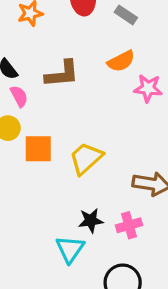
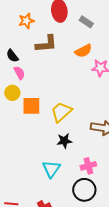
brown L-shape: (62, 74) -> (46, 44), moved
black star: (91, 220) -> (64, 141), moved
pink cross: (129, 225) -> (88, 166), moved

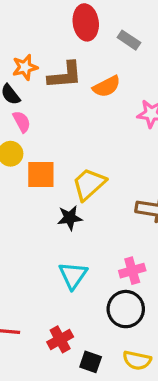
orange star: (26, 21) -> (25, 67), moved
orange semicircle: (83, 51) -> (107, 86), moved
black star: (64, 141) -> (70, 218), moved

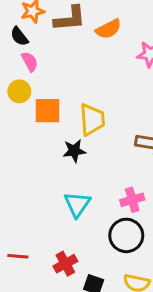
yellow trapezoid: (89, 184) -> (92, 120), turned 128

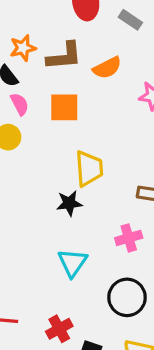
orange square: (48, 111) -> (64, 107), moved
pink cross: (132, 200) -> (129, 238), moved

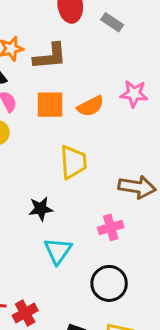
orange semicircle: (107, 68) -> (90, 106), moved
black star: (69, 203) -> (41, 209), moved
red cross: (59, 329) -> (25, 313), moved

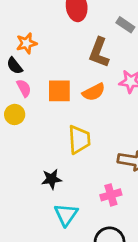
gray rectangle: (112, 22) -> (125, 25), moved
brown L-shape: (50, 56) -> (99, 53), moved, turned 116

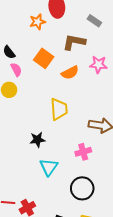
orange star: (26, 43) -> (37, 22), moved
brown L-shape: (99, 53) -> (74, 42), turned 80
orange square: (59, 91) -> (44, 58), moved, turned 36

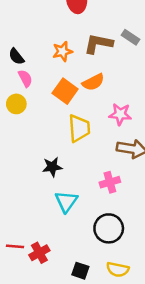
gray rectangle: (94, 21) -> (130, 37), moved
orange star: (37, 22) -> (62, 51), moved
orange square: (44, 58) -> (65, 91), moved
pink star: (98, 64) -> (120, 114), moved

